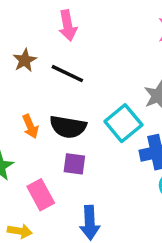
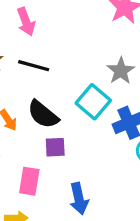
black semicircle: (68, 127) -> (43, 114), turned 40
pink rectangle: (41, 195) -> (29, 181), turned 48

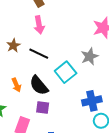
gray star: (121, 71) -> (90, 56), moved
cyan square: (93, 102) -> (66, 72), moved

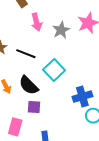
pink arrow: (39, 25) -> (36, 22), moved
gray star: (90, 56) -> (61, 30), moved

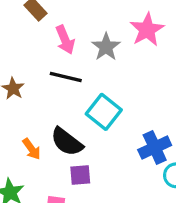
black line: (26, 54) -> (66, 77), moved

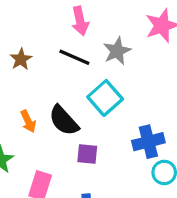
gray star: (106, 47) -> (117, 51), moved
purple square: (80, 175) -> (87, 154), moved

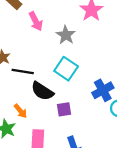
black line: (74, 57) -> (23, 71), moved
orange arrow: (28, 121) -> (20, 111), moved

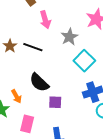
cyan square: (66, 69) -> (84, 61), moved
black line: (23, 71) -> (33, 47), moved

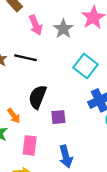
gray star: (69, 37) -> (63, 29), moved
black semicircle: (39, 82) -> (37, 97), turned 75

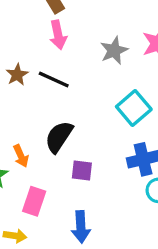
pink arrow: (36, 25) -> (58, 35), moved

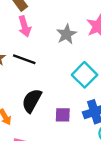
purple square: (82, 170) -> (63, 115), moved

